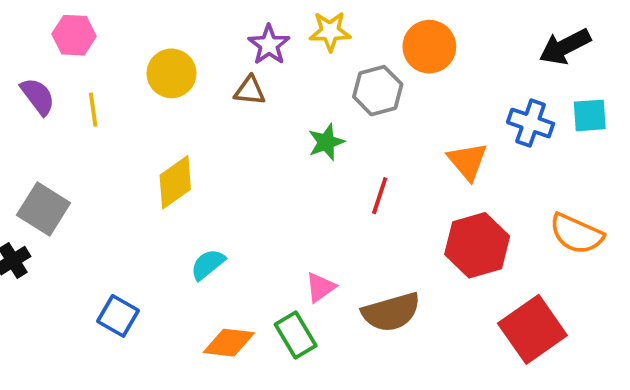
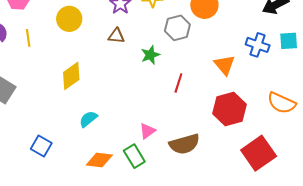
brown triangle: (250, 91) -> (116, 36), moved

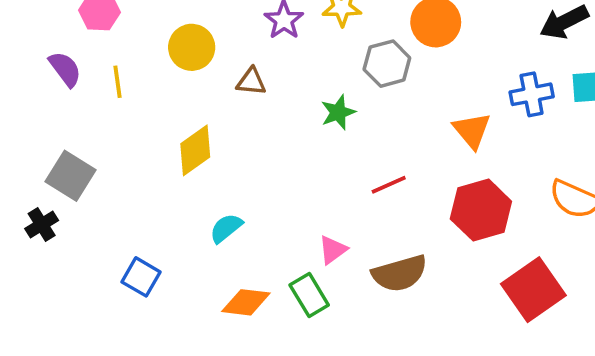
brown triangle: (116, 36) -> (251, 82), moved
blue cross: (258, 45) -> (532, 94), turned -30
red line: (178, 83) -> (389, 185), moved, turned 48

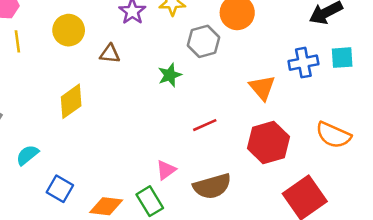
yellow line: (118, 82) -> (17, 41), moved
cyan semicircle: (226, 228) -> (27, 155), moved
blue square: (141, 277) -> (60, 189), moved

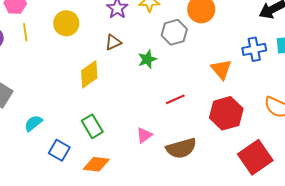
brown triangle: (110, 54) -> (113, 42), moved, turned -30
yellow diamond: (71, 101) -> (89, 74), moved
green rectangle: (150, 201) -> (92, 126), moved

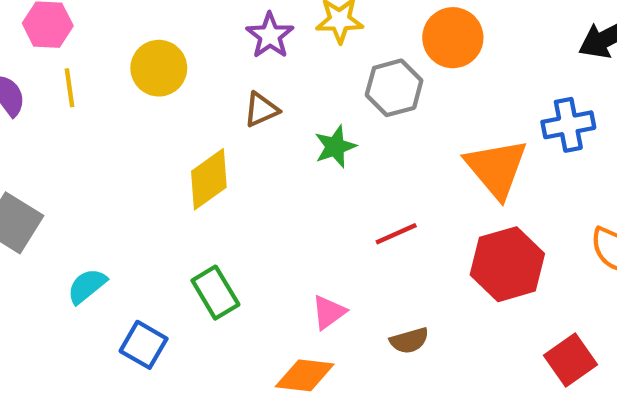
orange triangle: (221, 69) -> (496, 168), size x1.4
brown semicircle: (181, 148) -> (409, 340), size x0.6
red square: (255, 157) -> (570, 360), size x0.7
orange diamond: (96, 164) -> (305, 375), moved

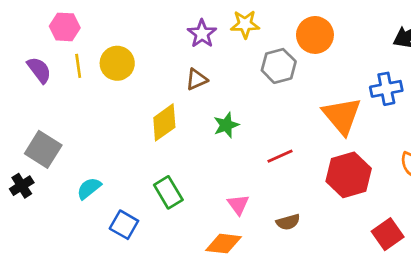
yellow circle: (159, 68) -> (117, 63), moved
green star: (335, 147) -> (226, 125), moved
pink triangle: (329, 312) -> (238, 205), turned -30

